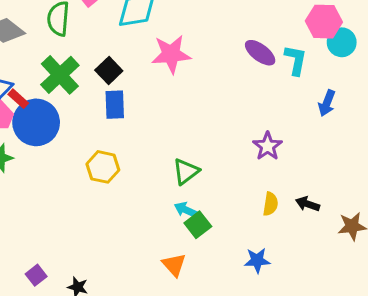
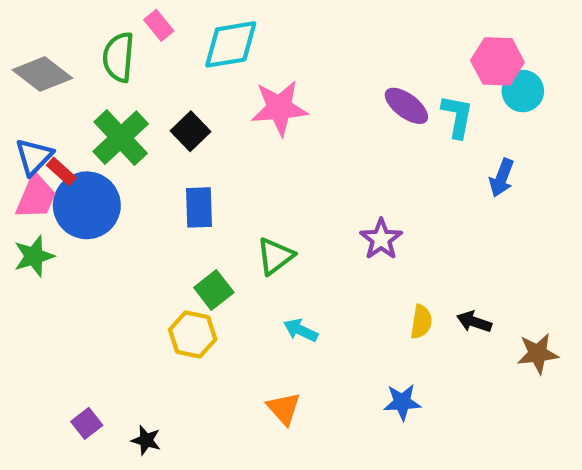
blue rectangle: (115, 105) -> (199, 207), moved
purple star: (268, 146) -> (381, 239), moved
yellow hexagon: (103, 167) -> (193, 334), moved
green triangle: (186, 171) -> (275, 256), moved
green square: (198, 225) -> (214, 290), moved

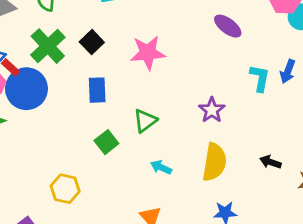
pink star: (279, 108) -> (148, 53), moved
cyan L-shape: (457, 116) -> (260, 78), moved
yellow semicircle: (421, 322) -> (214, 162), moved, size x1.8
yellow hexagon: (193, 334) -> (65, 189), moved

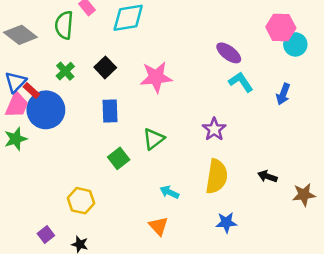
green cross: (48, 46) -> (65, 71), size x0.6
cyan L-shape: (260, 78) -> (241, 82), moved, turned -45
cyan arrow: (161, 167) -> (169, 192), moved

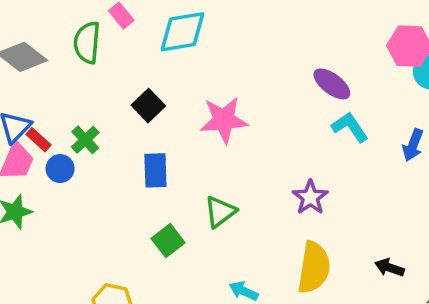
green cross: (65, 71) -> (85, 140), moved
blue circle: (46, 110) -> (60, 169), size x0.5

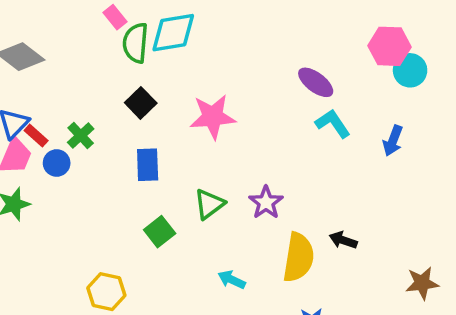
green semicircle: (87, 43) -> (136, 43), moved
purple star: (310, 197) -> (266, 202), moved
black arrow: (390, 268) -> (343, 240), moved

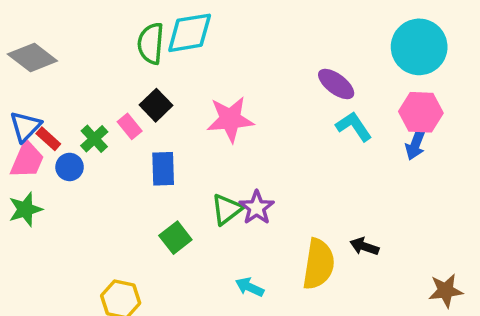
pink rectangle: (115, 17) -> (130, 126), moved
pink hexagon: (389, 46) -> (421, 112), moved
cyan circle: (410, 70) -> (419, 47), moved, size x1.6
purple star: (266, 202) -> (257, 208), moved

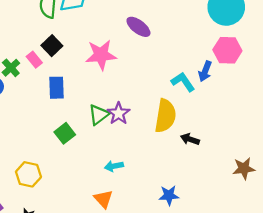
purple ellipse: (336, 84) -> (138, 27), moved
cyan L-shape: (354, 126) -> (183, 82), moved
blue arrow: (416, 144) -> (205, 71), moved
yellow semicircle: (318, 264) -> (165, 116), moved
cyan arrow: (250, 287) -> (114, 166), turned -36

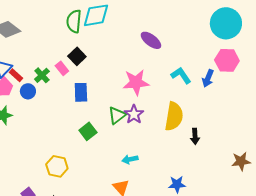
pink star: (101, 55) -> (136, 82), moved
cyan L-shape: (183, 82) -> (181, 75), moved
black arrow: (190, 139) -> (195, 136), turned -112

